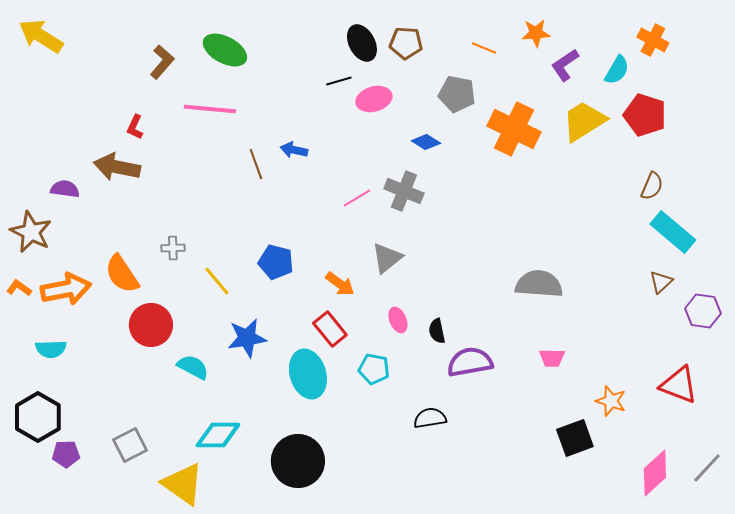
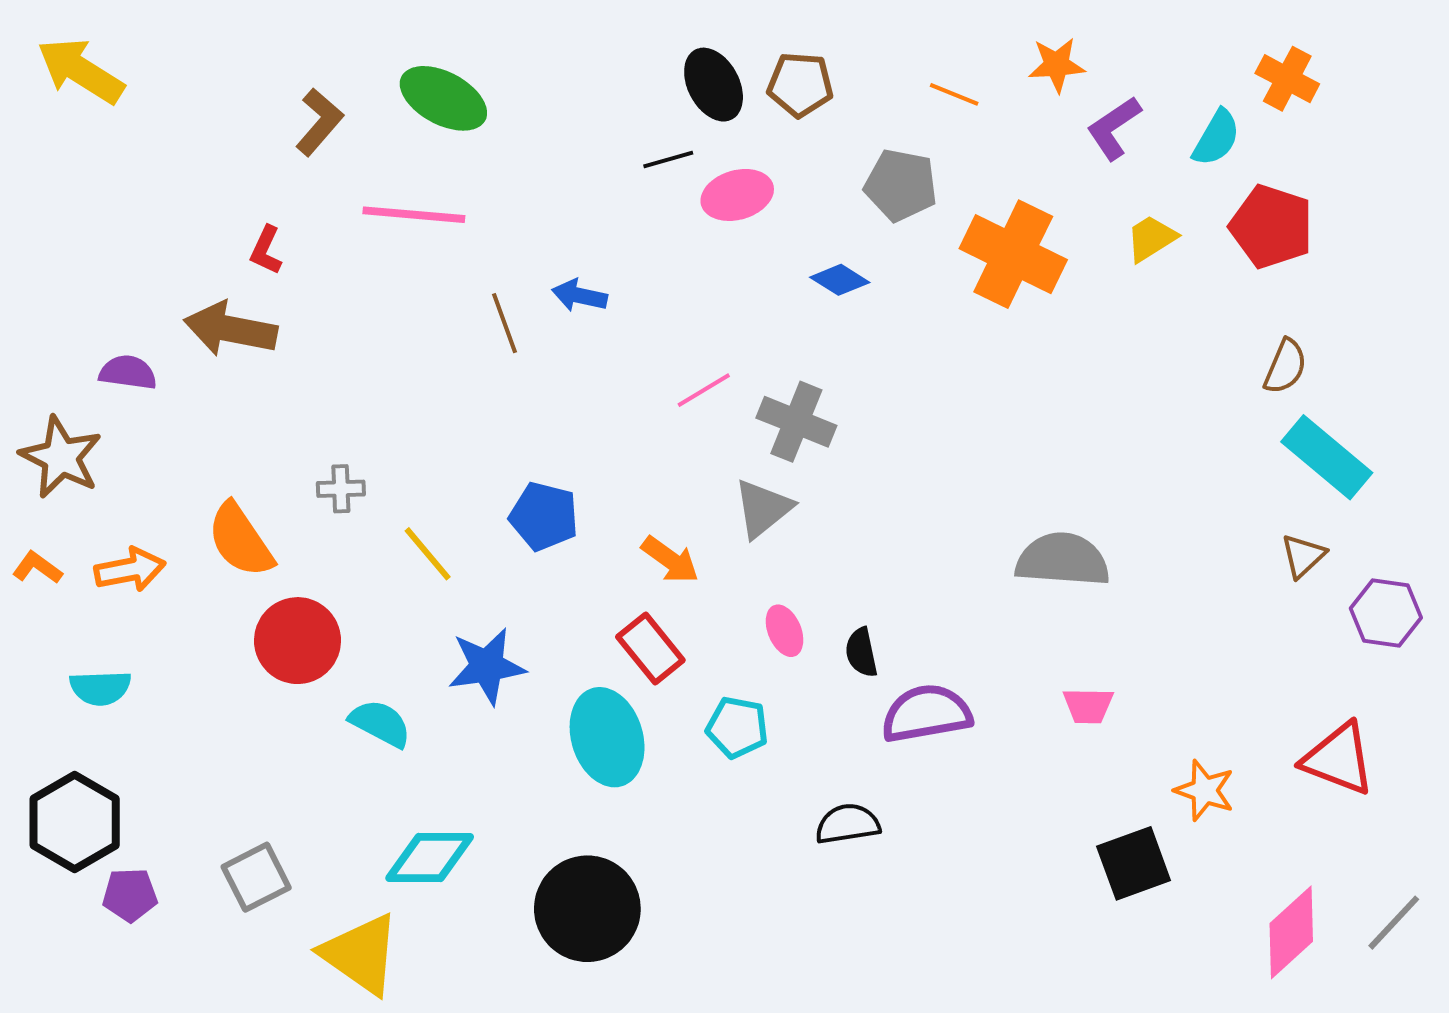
yellow trapezoid: (584, 121) -> (1151, 238), size x0.6
gray cross: (404, 191) -> (796, 422), moved
orange arrow: (66, 289) -> (130, 570), size x0.7

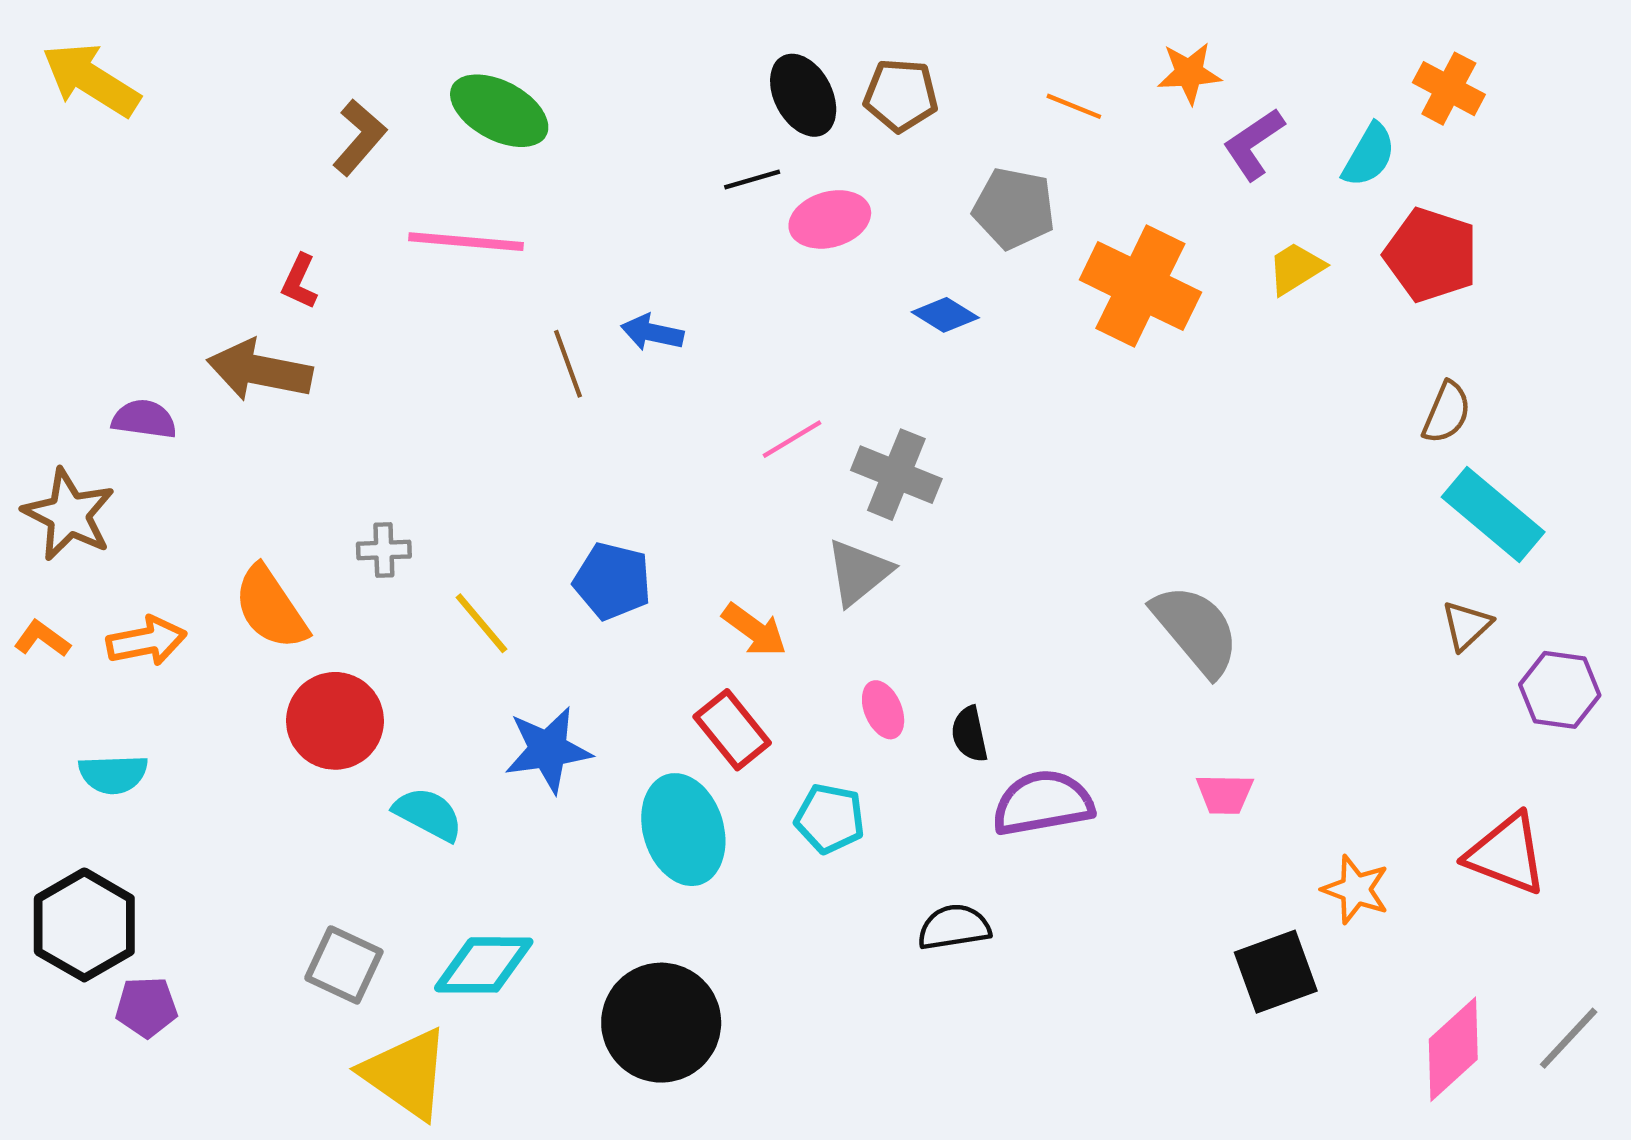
gray semicircle: (1063, 560) -> (1196, 630), turned 46
gray square: (256, 877) -> (344, 965), moved, turned -38

